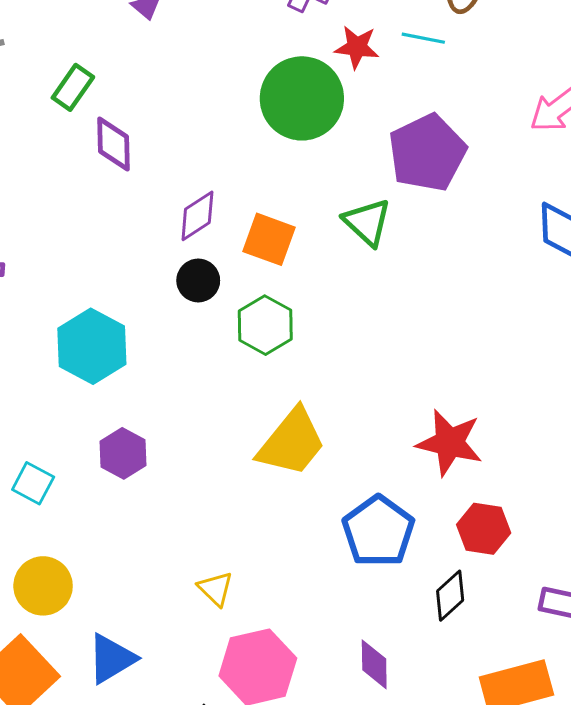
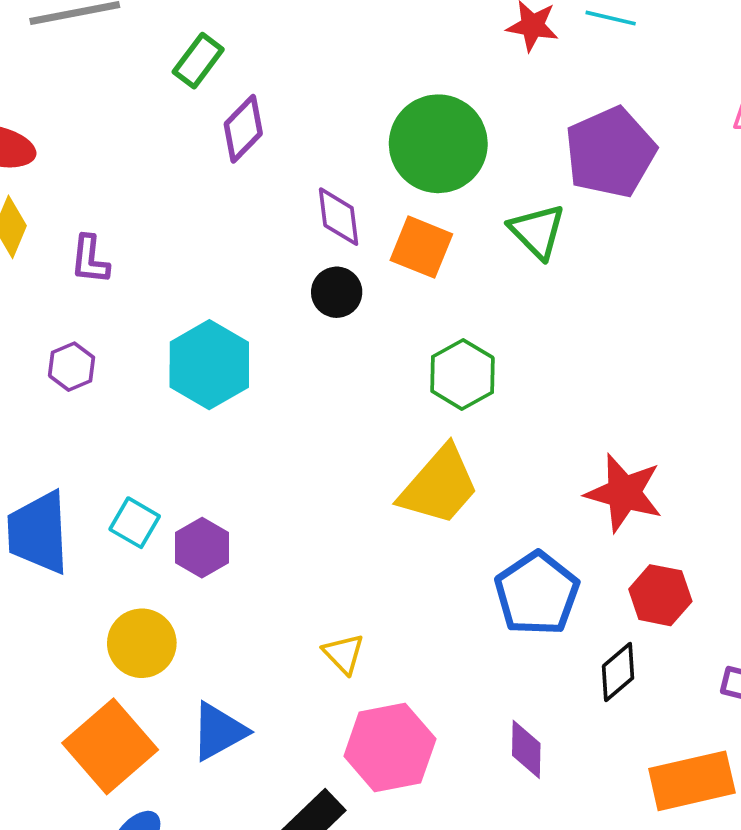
green circle: (302, 98) -> (438, 144), moved
purple diamond: (113, 144) -> (243, 129), turned 44
purple diamond: (197, 216) -> (339, 217), turned -66
green hexagon: (265, 325) -> (462, 374), moved
purple hexagon: (123, 453) -> (202, 548), moved

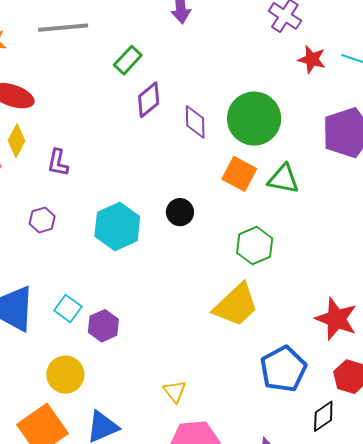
purple diamond: (339, 217) -> (195, 122), moved
green triangle: (537, 231) -> (283, 179), moved, turned -40
black circle: (337, 292) -> (180, 212), moved

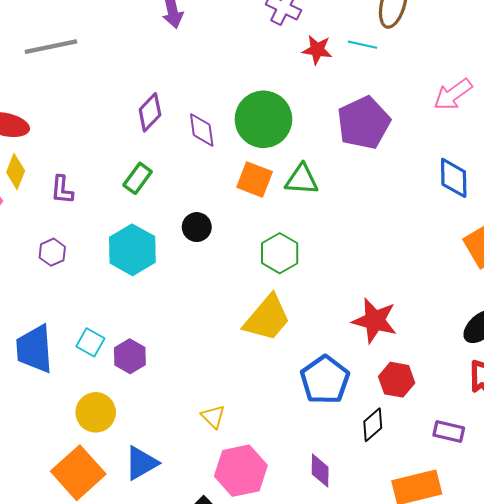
green rectangle: (128, 60) -> (138, 178), moved

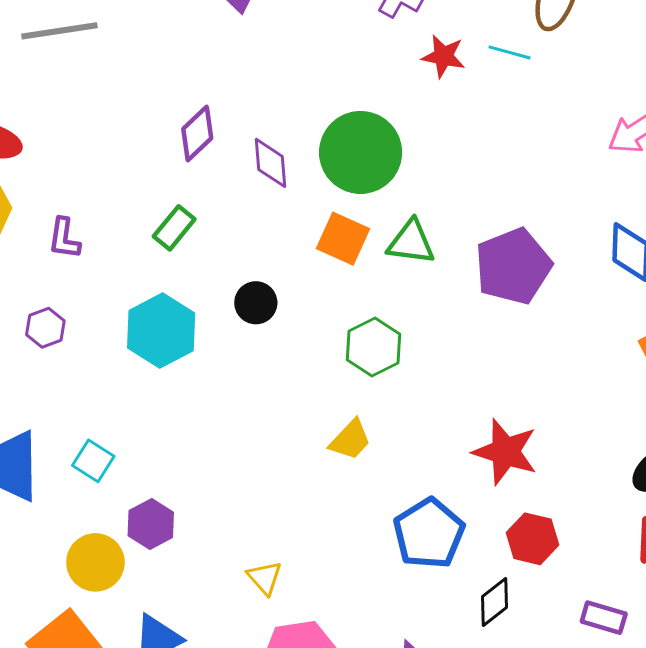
purple pentagon: (364, 123) -> (513, 266), moved
yellow trapezoid: (267, 318) -> (350, 440), size x0.6
purple hexagon: (130, 356) -> (151, 524), moved

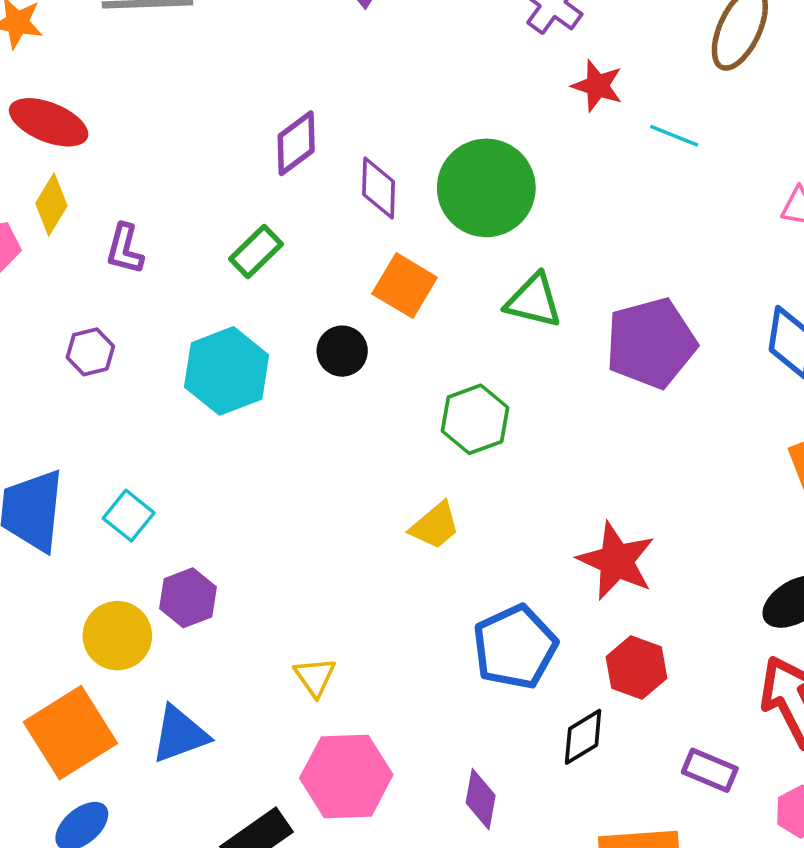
cyan line: (509, 52) -> (674, 136), moved
orange square: (343, 239) -> (405, 286), moved

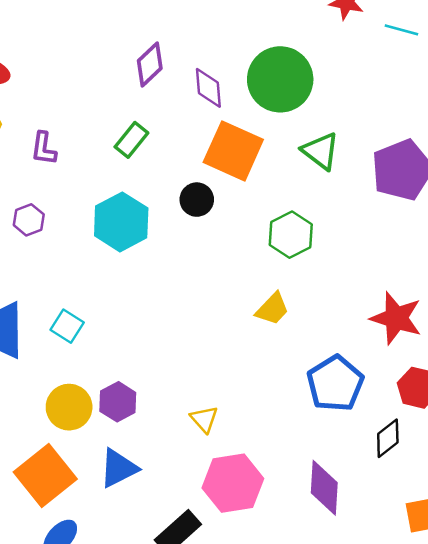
orange square: (405, 286) -> (233, 151), size x1.4
green triangle: (534, 301) -> (321, 151), turned 30
purple hexagon: (188, 598) -> (118, 402), moved
purple diamond: (481, 799) -> (324, 488), size x1.4

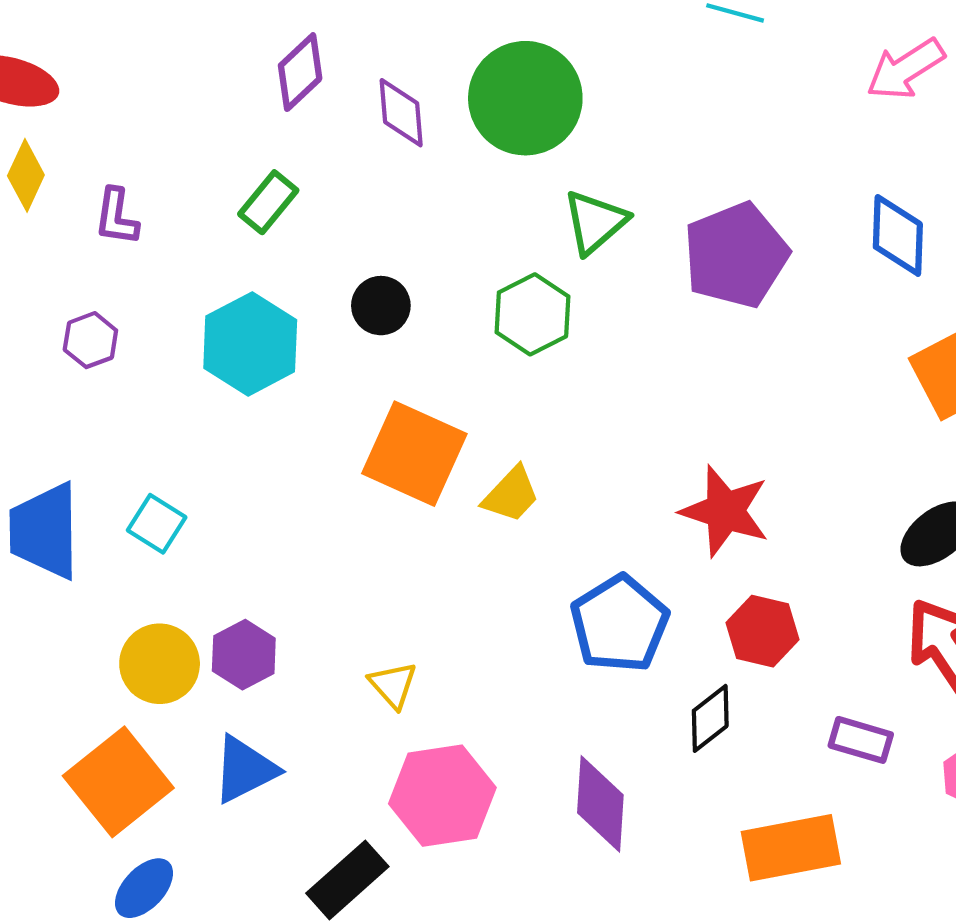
orange square: (233, 151) -> (414, 454), moved
green triangle: (321, 151) -> (595, 222), turned 42
green hexagon: (291, 235) -> (532, 314), moved

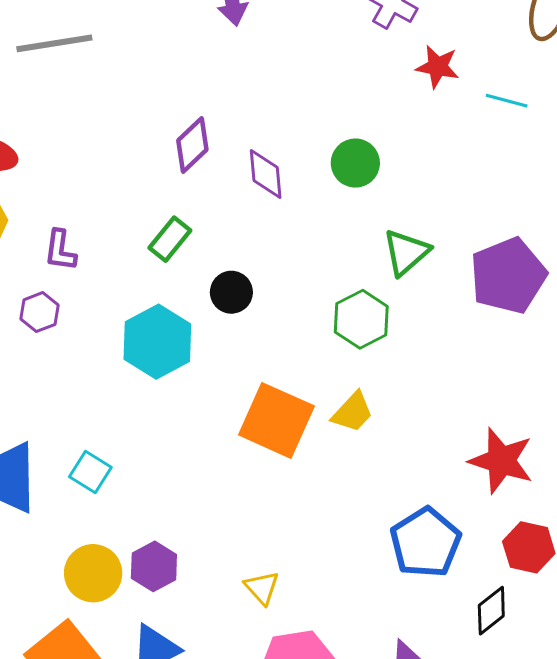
green circle: (525, 98) -> (355, 163), size x0.6
black circle: (381, 306) -> (231, 292), moved
purple hexagon: (90, 340) -> (39, 312), moved
yellow trapezoid: (511, 495) -> (353, 412), moved

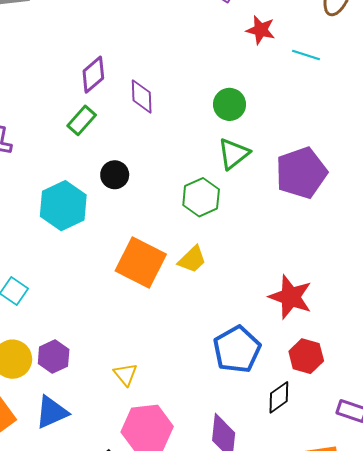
green circle: (355, 163) -> (229, 104), moved
green rectangle: (170, 239) -> (82, 120), moved

